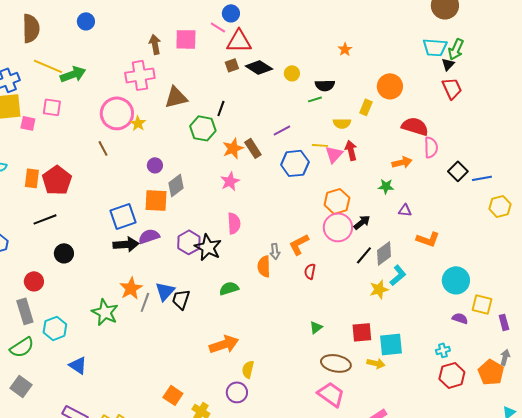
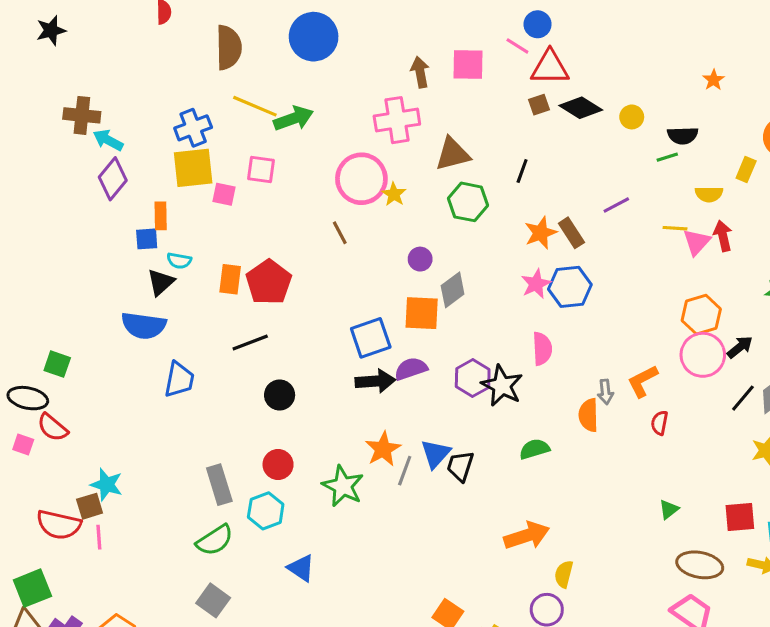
blue circle: (86, 21) -> (314, 37), size x1.8
green hexagon: (203, 128) -> (468, 202), moved
blue hexagon: (295, 163) -> (570, 287), moved
red circle: (34, 281) -> (278, 465), moved

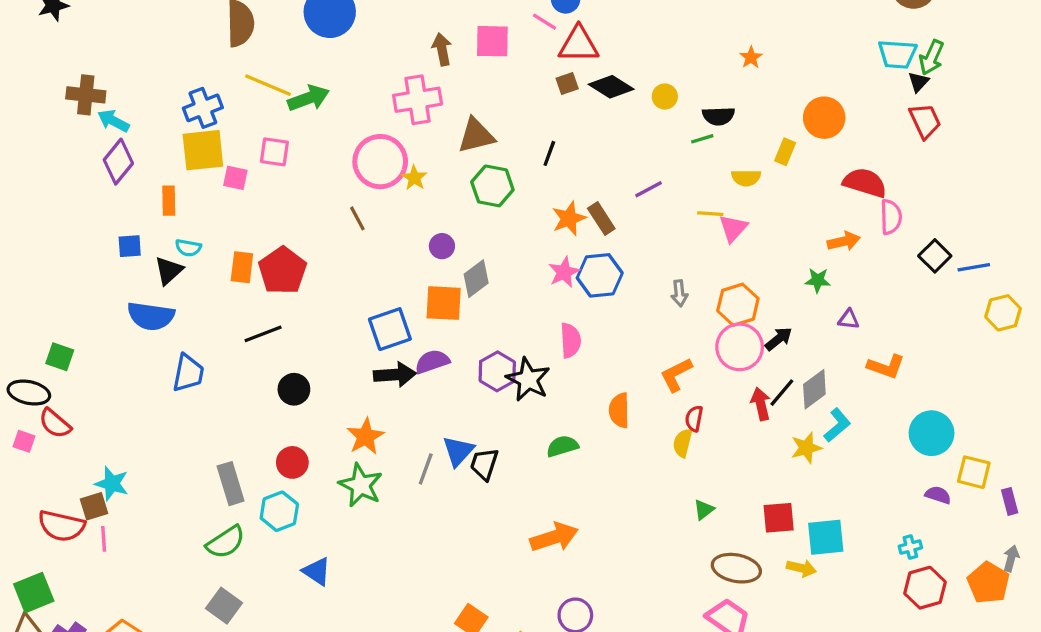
red arrow: (723, 236) -> (761, 404), moved
blue square: (147, 239) -> (130, 246), moved
gray arrow: (605, 392) -> (679, 293), moved
orange star: (383, 449) -> (366, 436), moved
yellow semicircle: (564, 574) -> (683, 443), moved

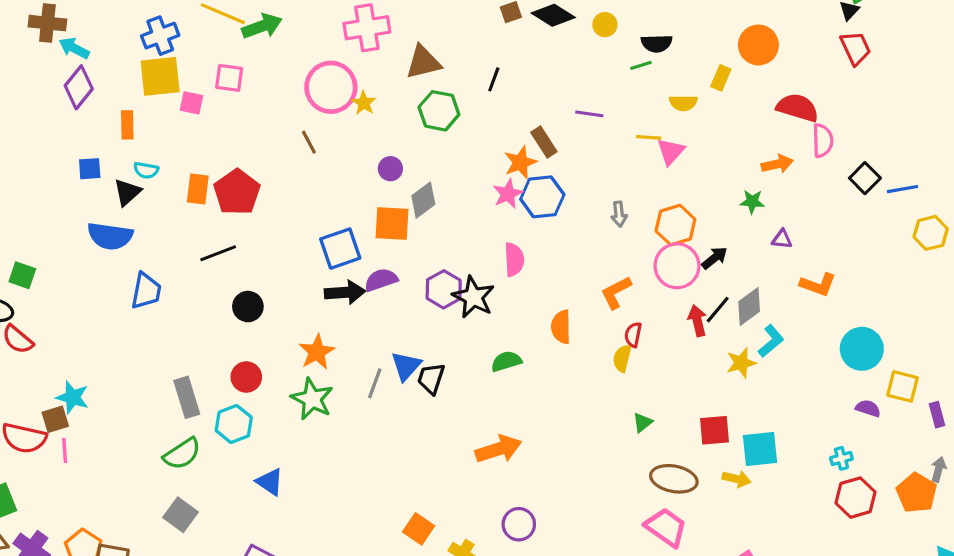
purple line: (649, 189) -> (589, 114), turned 36
orange star: (569, 218) -> (520, 162), moved

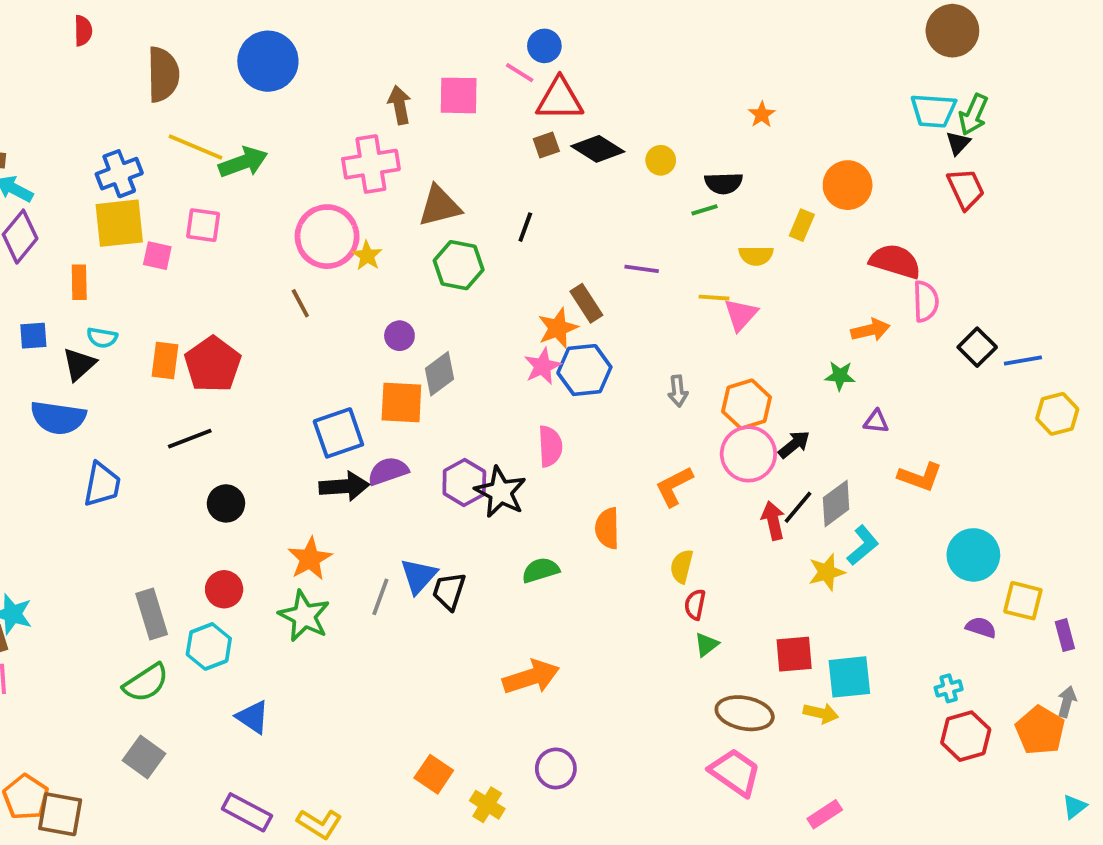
red semicircle: (633, 335) -> (695, 605), moved

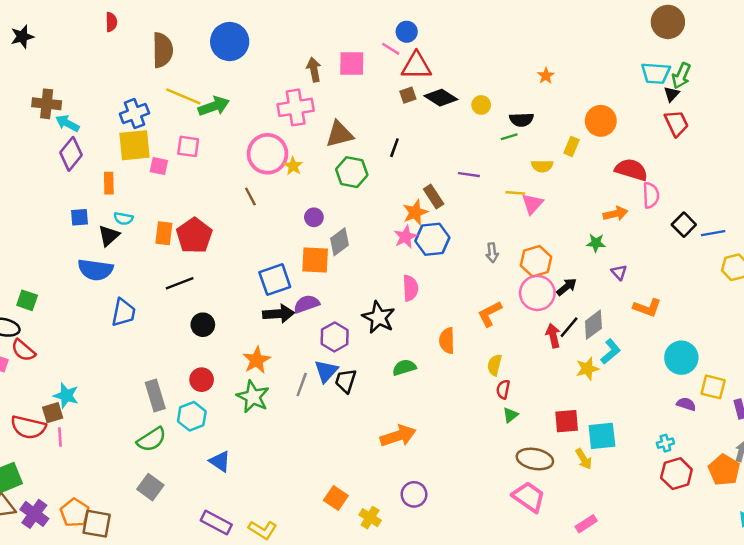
purple triangle: (876, 421) -> (619, 272), turned 42
purple hexagon: (464, 483) -> (335, 337), moved
yellow arrow: (821, 713) -> (584, 459), turned 45

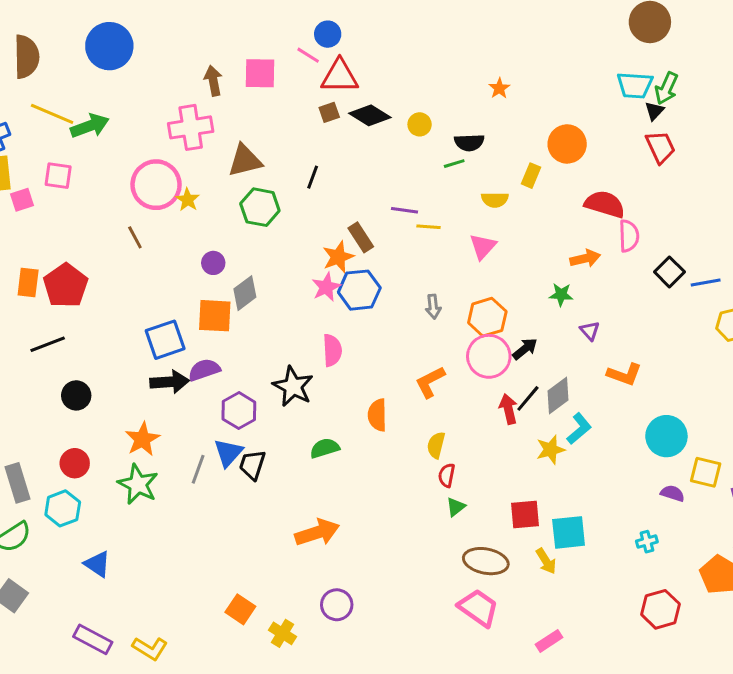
pink square: (159, 166) -> (22, 200), turned -30
yellow line: (515, 193) -> (429, 227), moved
red hexagon: (676, 474) -> (660, 609), moved

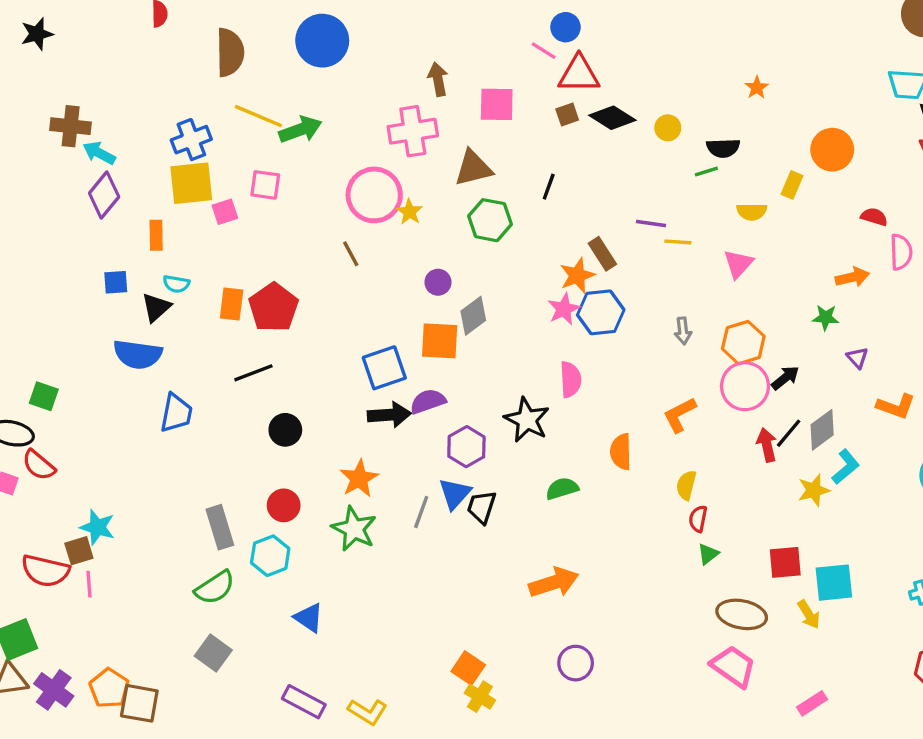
pink square: (260, 73) -> (497, 104), moved
red semicircle: (605, 204) -> (874, 217), size x0.6
yellow cross: (283, 633) -> (480, 697), moved

